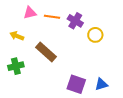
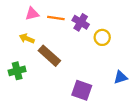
yellow arrow: (17, 36) -> (27, 38), moved
blue triangle: (101, 84) -> (121, 77), moved

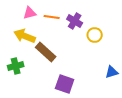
yellow arrow: (27, 38) -> (25, 36), size x1.5
purple square: (82, 90) -> (65, 84), moved

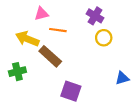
pink triangle: (30, 13) -> (41, 14), moved
orange line: (52, 17) -> (58, 30), moved
purple cross: (75, 21) -> (95, 16), moved

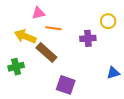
purple cross: (95, 16) -> (88, 38), moved, turned -35
yellow circle: (104, 38) -> (108, 21), moved

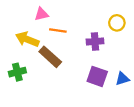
purple square: (66, 85) -> (97, 76), moved

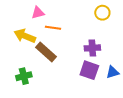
yellow circle: (117, 23) -> (102, 13), moved
purple cross: (95, 41) -> (92, 48), moved
green cross: (17, 72) -> (24, 76), moved

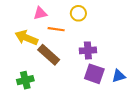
yellow circle: (102, 13) -> (78, 13), moved
purple cross: (92, 48) -> (88, 50), moved

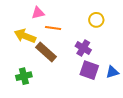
yellow circle: (78, 13) -> (96, 20), moved
purple cross: (88, 50) -> (83, 48), turned 35

